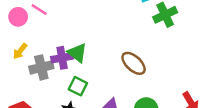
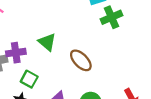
green triangle: (77, 53) -> (47, 42), moved

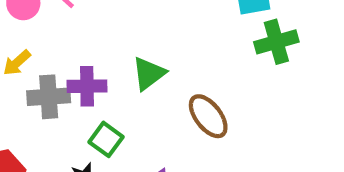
green triangle: (47, 42) -> (149, 74), turned 36

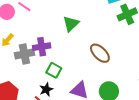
green triangle: (149, 74) -> (71, 24), moved

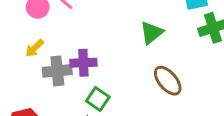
green triangle: (71, 24) -> (152, 33), moved

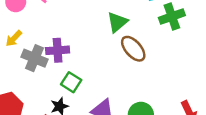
gray cross: (57, 71) -> (35, 58), turned 30
brown ellipse: (168, 81) -> (133, 49), moved

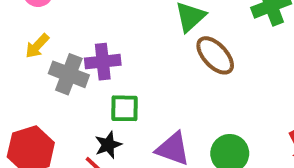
green square: (71, 82) -> (124, 108), turned -30

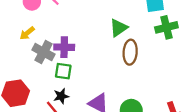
brown ellipse: (215, 55) -> (130, 52), turned 40
green square: (124, 108) -> (63, 71), moved

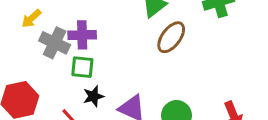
brown ellipse: (130, 52) -> (171, 37), turned 35
black star: (61, 96) -> (93, 96), moved

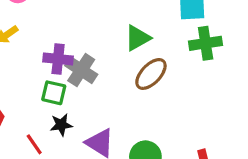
gray cross: (55, 43) -> (81, 70), moved

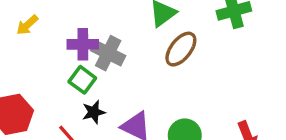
green square: (54, 93) -> (82, 80), turned 30

